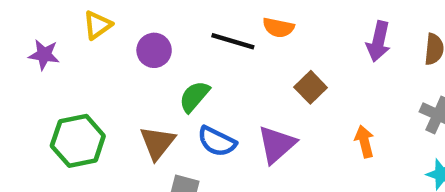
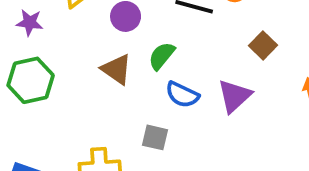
green hexagon: (78, 141) -> (31, 80), moved
brown triangle: (157, 143) -> (116, 69), moved, turned -32

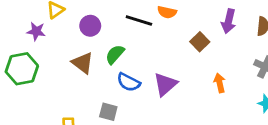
purple star: (30, 23) -> (36, 31), moved
brown square: (263, 45) -> (200, 42), moved

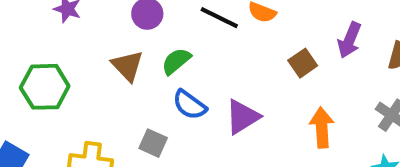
green hexagon: (22, 69) -> (45, 87), moved
orange arrow: (220, 83) -> (322, 127), size x1.4

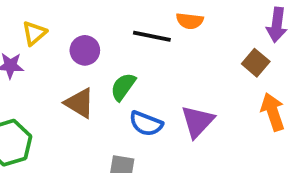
brown square: (303, 63) -> (256, 63), moved

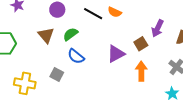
purple triangle: (197, 121) -> (116, 54), moved

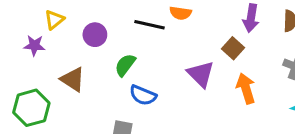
brown triangle: (46, 35) -> (73, 79), moved
purple triangle: (116, 54) -> (201, 74), turned -30

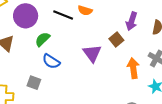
purple circle: (95, 35) -> (26, 16), size x1.5
orange arrow: (246, 88) -> (133, 68), moved

